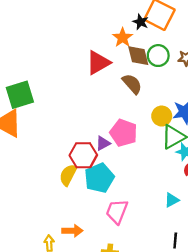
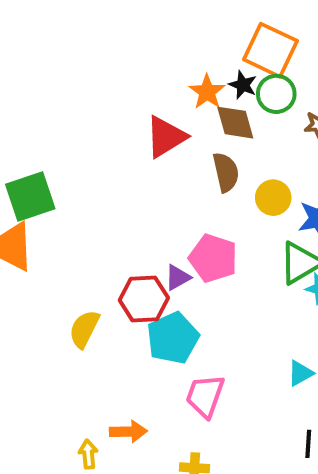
black star: (141, 22) -> (243, 85), moved
green circle: (158, 56) -> (276, 94), moved
brown semicircle: (132, 84) -> (226, 172), turned 30
yellow circle: (162, 116) -> (273, 198), moved
yellow semicircle: (68, 175) -> (84, 329), moved

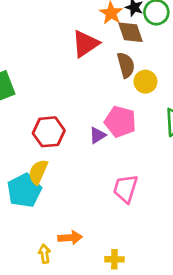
yellow circle: (273, 198) -> (145, 82), moved
red hexagon: (144, 299) -> (49, 132), moved
cyan pentagon: (173, 338) -> (24, 191), moved
pink trapezoid: (205, 396) -> (125, 189), moved

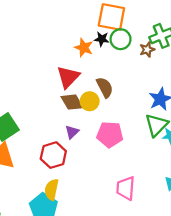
brown diamond: (130, 32) -> (72, 102), moved
yellow circle: (145, 82) -> (90, 101), moved
purple triangle: (98, 135) -> (72, 132), moved

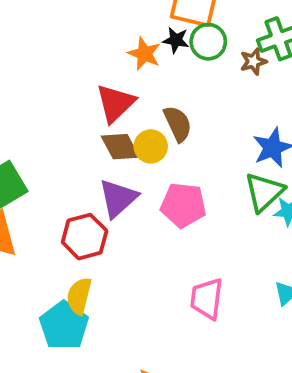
purple triangle: (72, 132) -> (118, 198), size x1.6

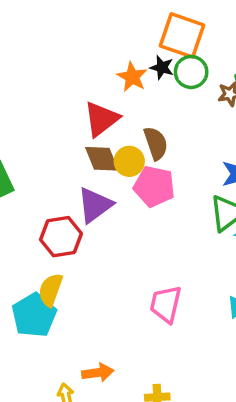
pink pentagon: (183, 205) -> (154, 186), moved

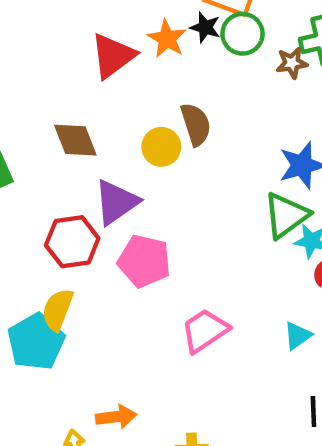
red triangle: (101, 119) -> (113, 56), moved
brown diamond: (102, 159) -> (75, 140), moved
pink pentagon: (154, 186) -> (144, 261), moved
pink trapezoid: (166, 304) -> (205, 331), turned 42

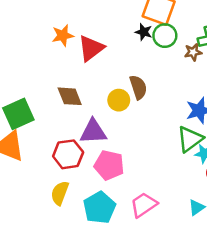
orange star: (167, 39) -> (63, 35), moved, turned 30
purple triangle: (116, 202) -> (93, 132), turned 32
cyan pentagon: (36, 342) -> (99, 208), moved

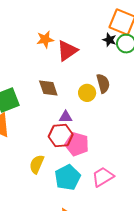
purple triangle: (93, 132) -> (66, 117), size x0.6
red hexagon: (68, 154) -> (61, 135), moved

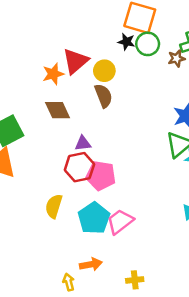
orange star: (45, 39) -> (53, 74), moved
brown semicircle: (103, 83) -> (103, 96), moved
yellow circle: (87, 93) -> (104, 71), moved
pink trapezoid: (103, 177) -> (120, 221), moved

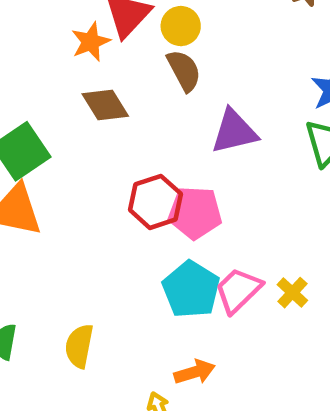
purple triangle: (83, 143) -> (234, 132), moved, size x1.6
yellow semicircle: (54, 206) -> (79, 346), moved
yellow cross: (135, 280) -> (292, 293), moved, turned -35

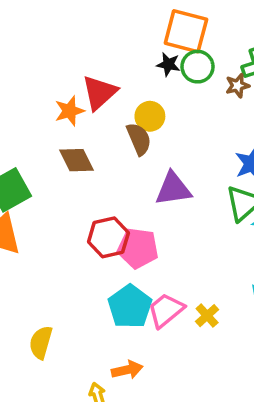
yellow circle: (181, 26) -> (150, 116), moved

